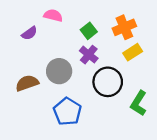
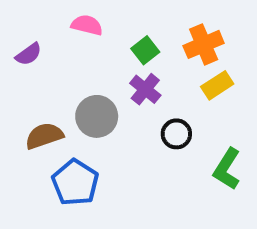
purple semicircle: (29, 33) -> (29, 54), moved
black circle: (108, 82) -> (176, 134), size x0.6
blue pentagon: (67, 111) -> (75, 183), moved

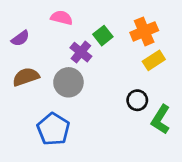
purple cross: (145, 89) -> (81, 52), moved
black circle: (176, 134) -> (137, 100), moved
brown semicircle: (44, 136) -> (26, 77), moved

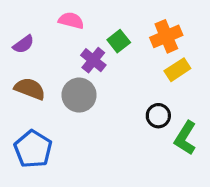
brown semicircle: (26, 77) -> (30, 89), turned 40
blue pentagon: (53, 129) -> (33, 149), moved

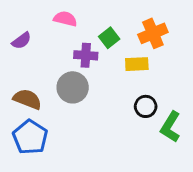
purple cross: (93, 60) -> (86, 55), turned -35
yellow rectangle: (177, 70) -> (137, 64), moved, turned 30
brown semicircle: (30, 89) -> (27, 99), moved

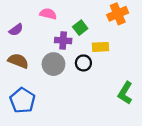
orange cross: (153, 33) -> (118, 14), moved
brown semicircle: (27, 99) -> (18, 61), moved
black circle: (146, 106) -> (83, 63), moved

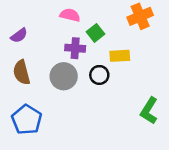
pink semicircle: (48, 14) -> (70, 15), moved
brown semicircle: (18, 61) -> (22, 72), turned -126

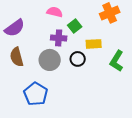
purple semicircle: (19, 35) -> (15, 28), size x1.5
green L-shape: (149, 111) -> (117, 61), moved
blue pentagon: (27, 120) -> (36, 94), moved

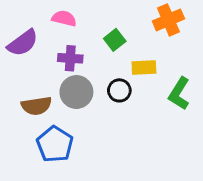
pink semicircle: (55, 12) -> (64, 18), moved
purple cross: (59, 38) -> (70, 58), moved
brown semicircle: (17, 57) -> (37, 106), moved, turned -84

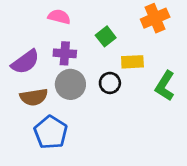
purple semicircle: (23, 43) -> (25, 62), moved

